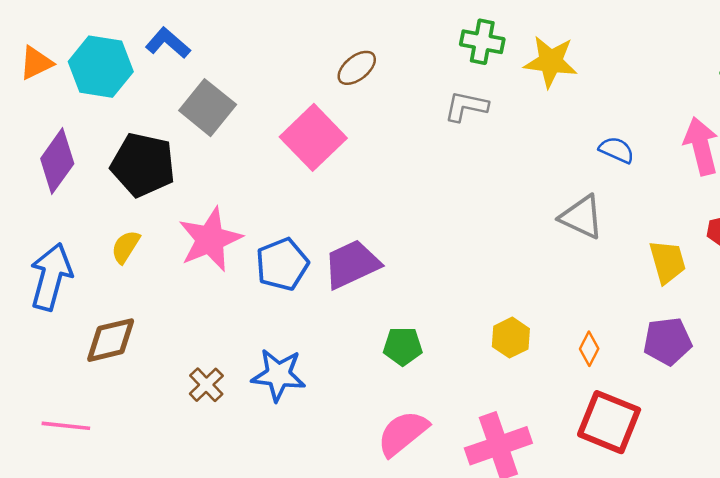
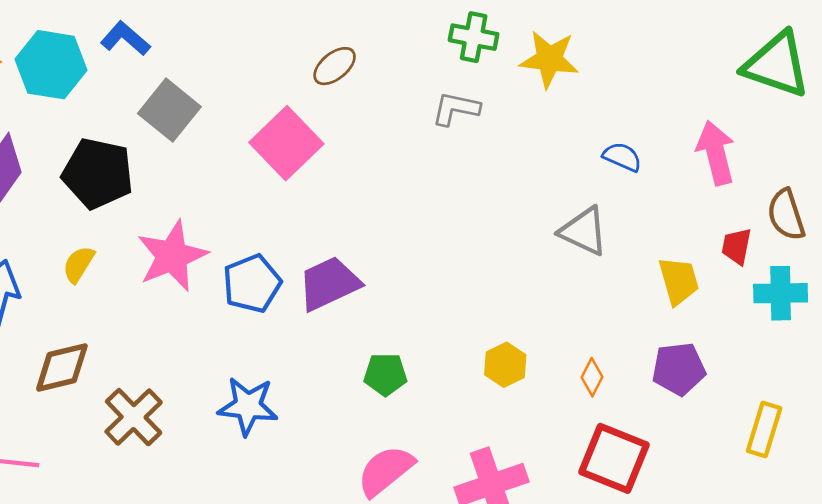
brown cross: (206, 385) -> (134, 417), moved, size x1.5

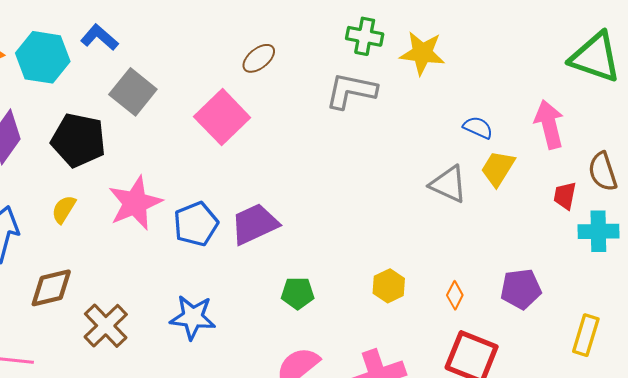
gray L-shape: (456, 109) -> (351, 91), size x1.4
yellow trapezoid: (679, 281) -> (498, 168), moved, turned -132

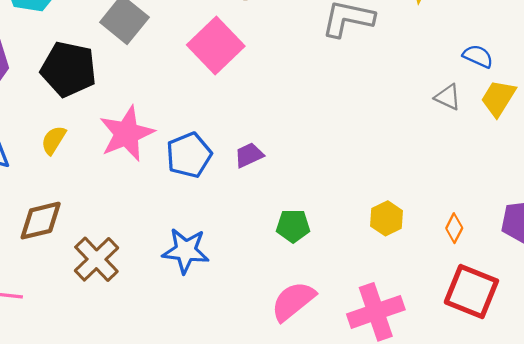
gray triangle: (449, 184) -> (448, 97), moved, size x0.7
purple trapezoid: (255, 224) -> (249, 155), size x0.6

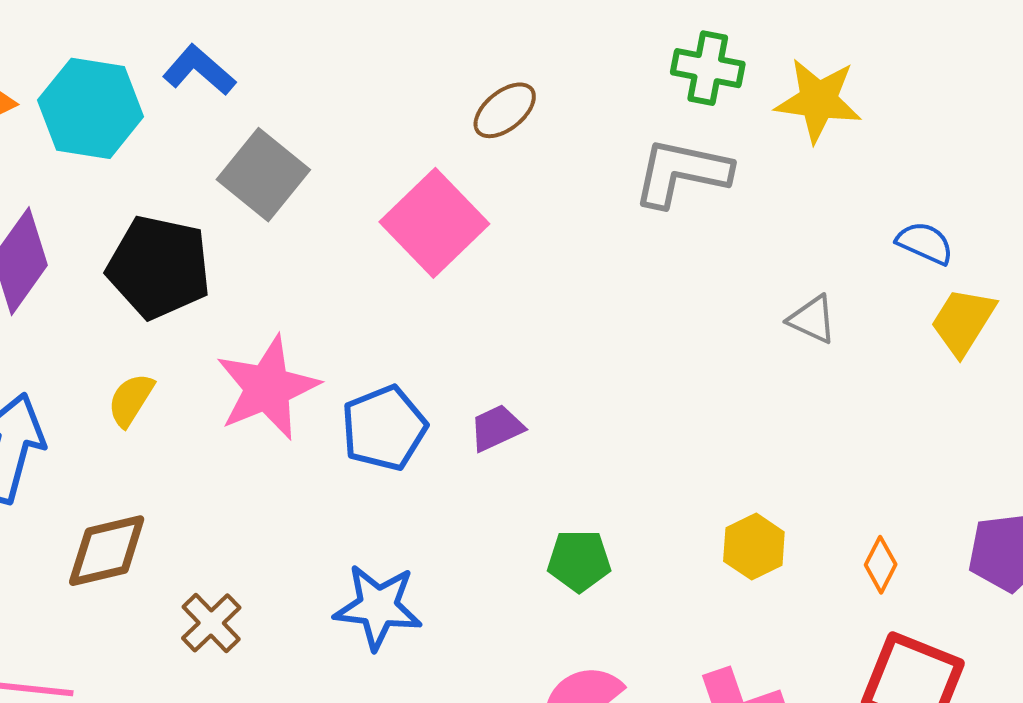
gray triangle: (448, 97) -> (812, 319), moved
brown cross: (96, 259) -> (211, 623), size x0.7

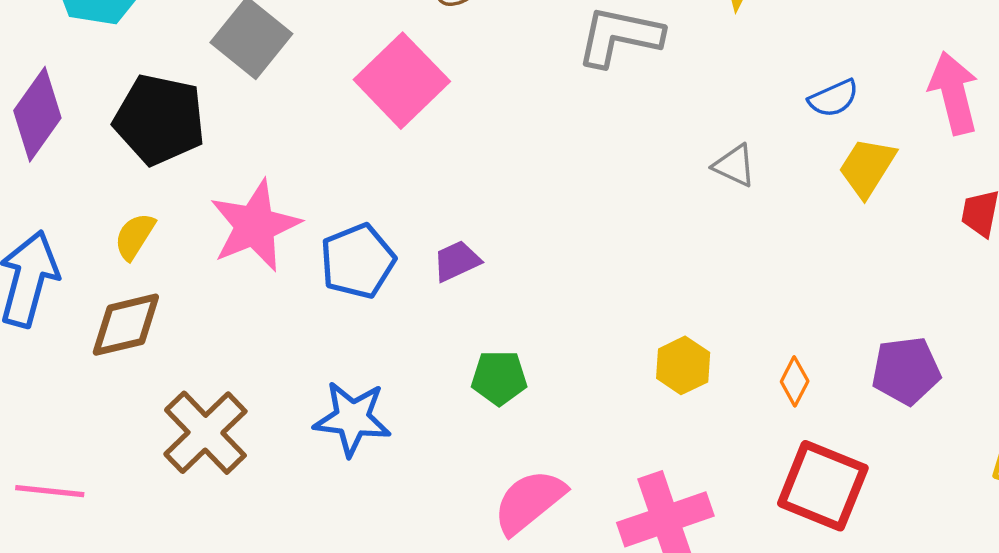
blue semicircle: (925, 243) -> (833, 98), turned 132
brown diamond: (107, 551) -> (126, 325), moved
green pentagon: (579, 561) -> (499, 378), moved
brown cross: (211, 623) -> (205, 433), size x1.6

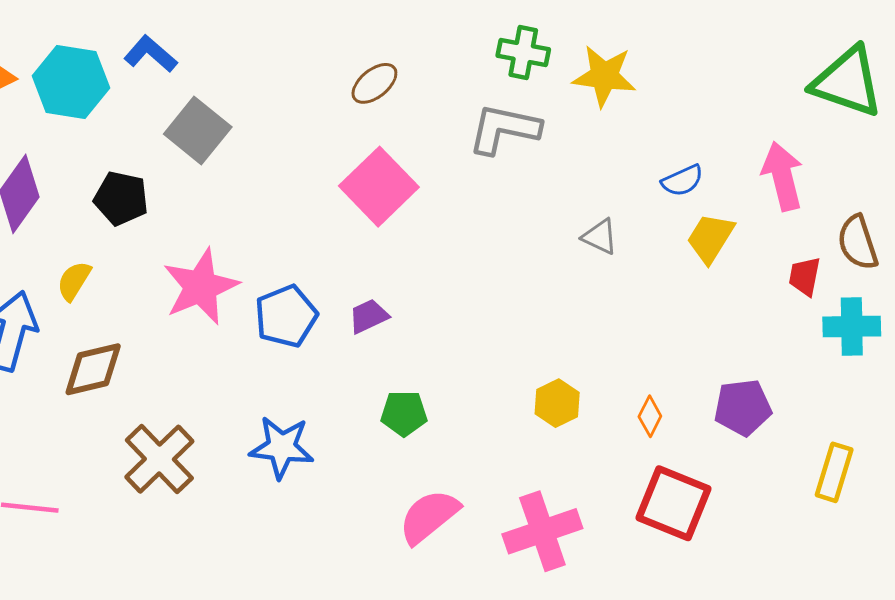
pink square: (402, 81) -> (379, 187), moved
black pentagon: (159, 120) -> (121, 198), size x0.7
yellow semicircle: (135, 236) -> (74, 281), moved

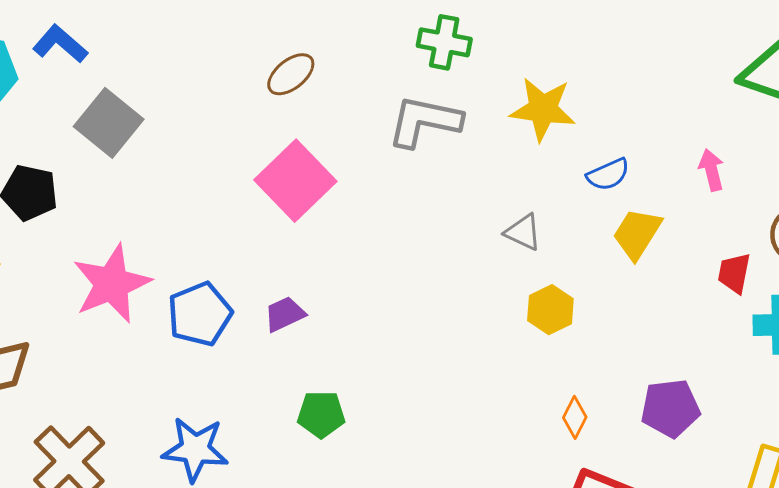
yellow star: (604, 76) -> (543, 109), moved
pink arrow: (783, 176) -> (711, 170), size x0.6
yellow hexagon: (557, 403) -> (550, 310), moved

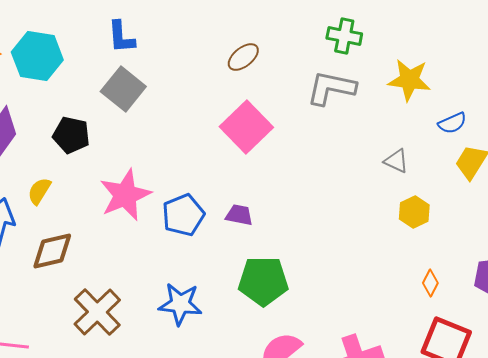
blue L-shape: (60, 44) -> (121, 37), moved, turned -135
purple trapezoid: (285, 314) -> (239, 215), turned 36
green pentagon: (321, 414) -> (263, 281), size x1.6

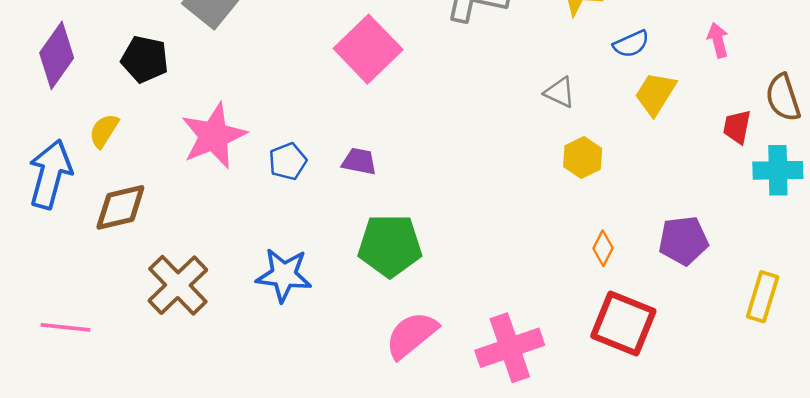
blue pentagon: (183, 215) -> (288, 161), size x0.7

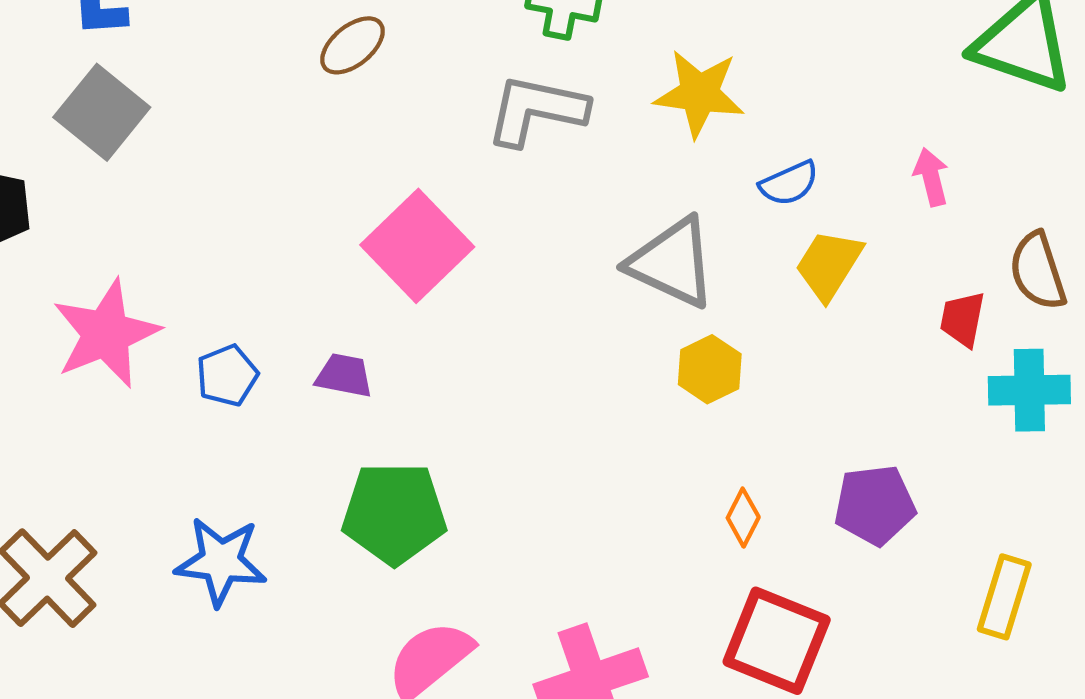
pink square: (368, 49) -> (417, 246), moved
gray triangle: (560, 92) -> (672, 263), size x1.8

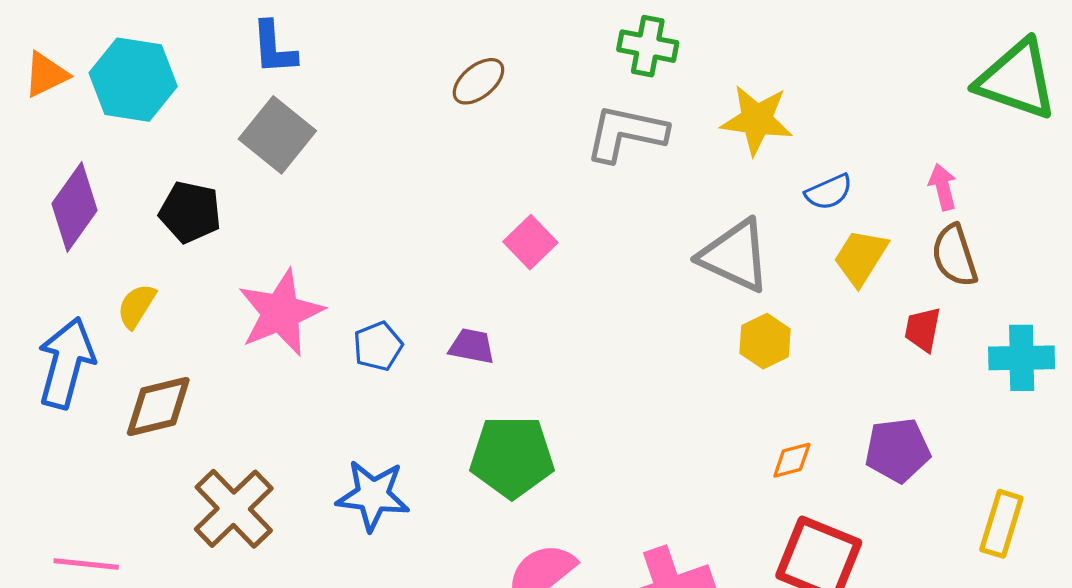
pink square: (417, 246) -> (530, 242), size x0.6
brown semicircle: (1038, 271) -> (955, 256), moved
red trapezoid: (962, 319) -> (923, 329), moved
orange diamond: (743, 518) -> (792, 460), turned 48

